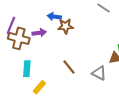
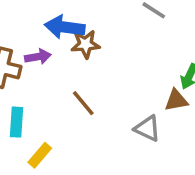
blue arrow: (54, 17) -> (65, 27), size x1.5
brown line: (69, 67) -> (83, 103), moved

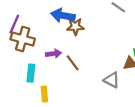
purple arrow: (38, 57) -> (54, 54), moved
yellow rectangle: (40, 155) -> (44, 94), turned -48

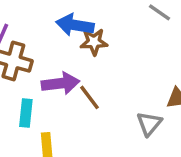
purple arrow: (54, 54) -> (61, 83), size x1.5
gray triangle: (112, 80) -> (149, 124), turned 42

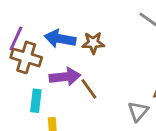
blue arrow: (75, 25) -> (60, 39), moved

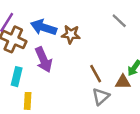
purple arrow: (65, 77) -> (44, 60), turned 65
brown line: (89, 89) -> (96, 74), moved

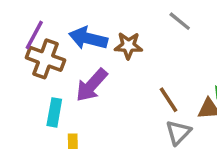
gray line: (119, 21) -> (180, 21), moved
purple arrow: (44, 60) -> (92, 85), turned 70

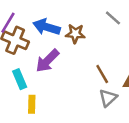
cyan rectangle: (54, 112) -> (20, 79), turned -36

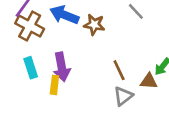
purple arrow: (47, 61) -> (62, 67), moved, turned -60
yellow rectangle: (32, 104) -> (54, 85), moved

